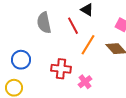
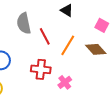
red line: (73, 26) -> (45, 36), moved

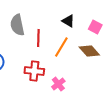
black triangle: (67, 10) -> (68, 21), moved
red line: (45, 36) -> (38, 38), turned 30

